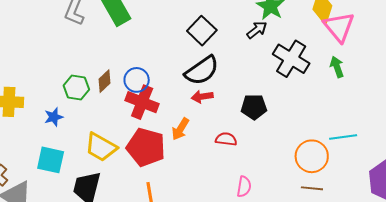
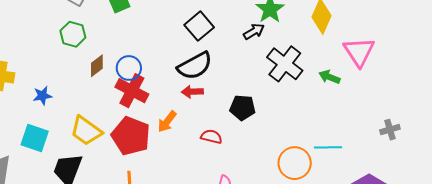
pink triangle: (339, 27) -> (359, 52), moved
green arrow: (337, 67) -> (329, 77), turned -55
green hexagon: (76, 87) -> (73, 34), moved

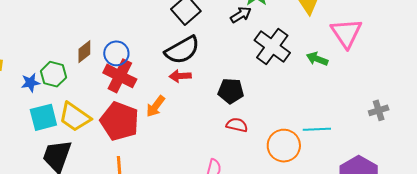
green hexagon: (73, 34) -> (54, 74), moved
red semicircle: (211, 137) -> (237, 125), moved
cyan square: (35, 138) -> (43, 117), moved, turned -32

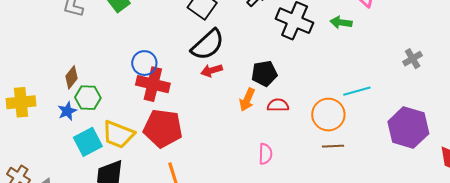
brown diamond: (84, 52) -> (72, 77), moved
orange arrow: (155, 106) -> (247, 100), moved

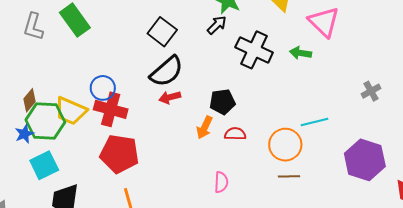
green hexagon: (88, 98) -> (45, 121), size x1.5
yellow trapezoid: (118, 134) -> (71, 111), moved

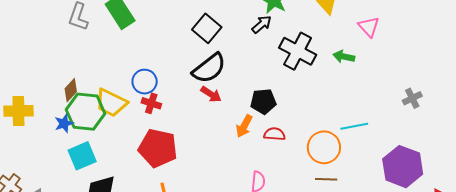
pink triangle: (324, 22) -> (369, 27), size x0.7
red arrow: (170, 97) -> (211, 94), turned -135
red cross: (111, 109) -> (151, 103), size x0.6

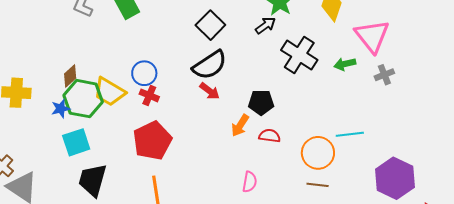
pink triangle: (369, 27) -> (372, 36), size x1.6
green arrow: (344, 57) -> (345, 64), turned -30
gray cross: (412, 98) -> (384, 75), moved
red pentagon: (158, 148) -> (152, 141), turned 30

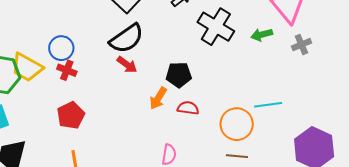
red pentagon: (152, 141) -> (71, 115), size x0.7

